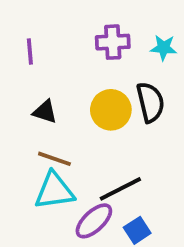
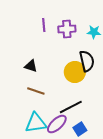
purple line: (30, 51) -> (44, 25), moved
yellow circle: (111, 110) -> (75, 72), moved
cyan triangle: (54, 191) -> (36, 123), moved

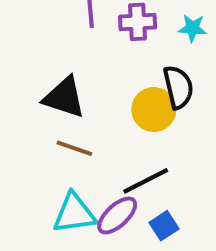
black triangle: (31, 66) -> (64, 97), size x1.6

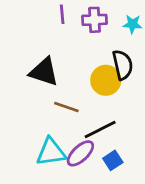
brown line: (74, 148) -> (66, 107), moved

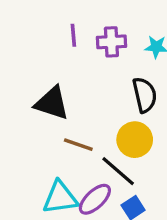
yellow circle: (106, 80) -> (135, 140), moved
black line: (100, 129) -> (118, 171), turned 68

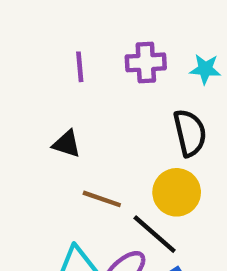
purple line: (73, 35) -> (80, 67), moved
black triangle: (52, 103) -> (67, 144), size x0.6

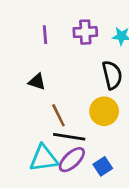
brown line: (102, 199) -> (58, 115), turned 45
black line: (155, 234) -> (69, 137), moved, turned -32

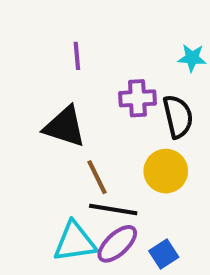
purple cross: (85, 32) -> (137, 98), moved
black triangle: (37, 82) -> (65, 127), size x1.6

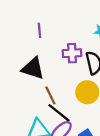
black line: (113, 209) -> (59, 113), turned 30

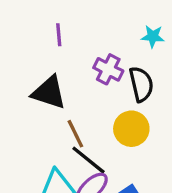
purple cross: (72, 53) -> (108, 69), turned 30

